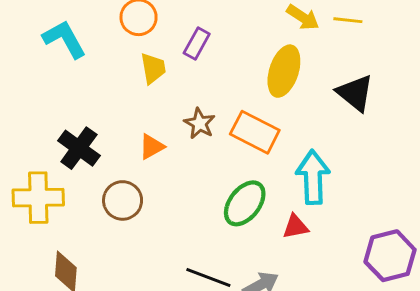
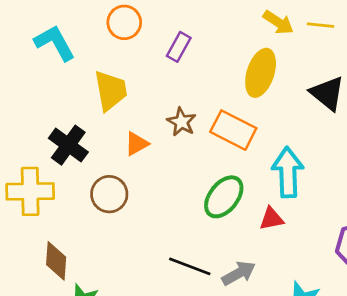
yellow trapezoid: (153, 68) -> (111, 91), moved, size x1.4

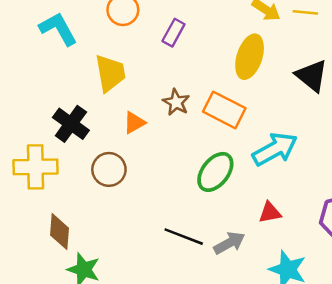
cyan arrow: (288, 172) -> (275, 149), turned 63
red triangle: (271, 219) -> (270, 213), moved

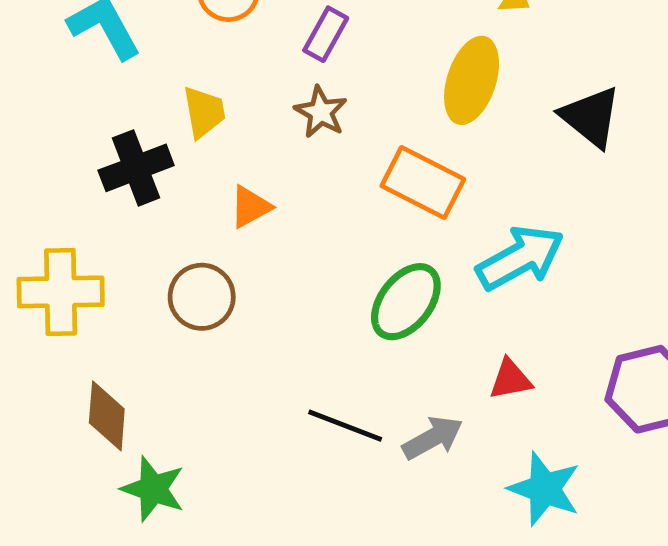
yellow trapezoid: (110, 73) -> (204, 112), size x0.7
brown star: (176, 102) -> (321, 112), moved
black cross: (71, 124) -> (136, 168), moved, turned 33

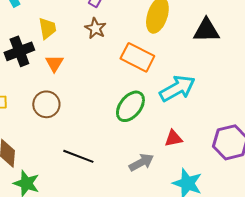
black triangle: (591, 117) -> (206, 30), turned -40
orange triangle: (250, 207) -> (54, 63), moved, turned -30
black line: (345, 426) -> (78, 156), moved

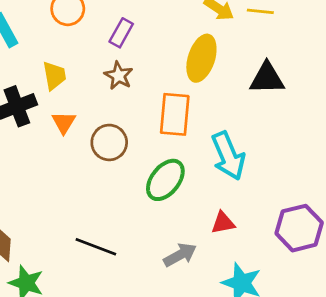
orange rectangle: (137, 57) -> (175, 114), turned 68
cyan arrow: (177, 88) -> (228, 156), turned 96
brown circle: (46, 104) -> (109, 142), moved

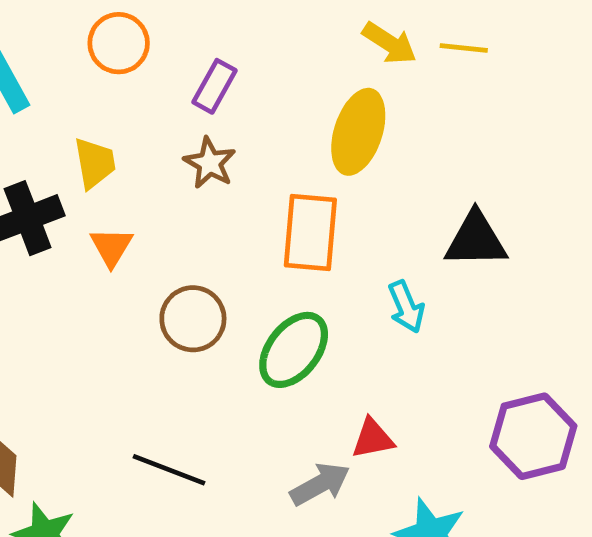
black triangle: (267, 78) -> (476, 240), moved
brown circle: (109, 142) -> (193, 319), moved
cyan arrow: (228, 156) -> (406, 307), size x0.6
red triangle: (223, 223) -> (373, 439), moved

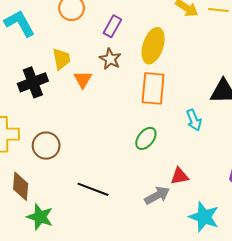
yellow ellipse: (358, 132) -> (153, 46), moved
orange triangle: (111, 247) -> (83, 79), moved
brown circle: (193, 319) -> (46, 146), moved
green ellipse: (294, 350) -> (146, 138), size x0.7

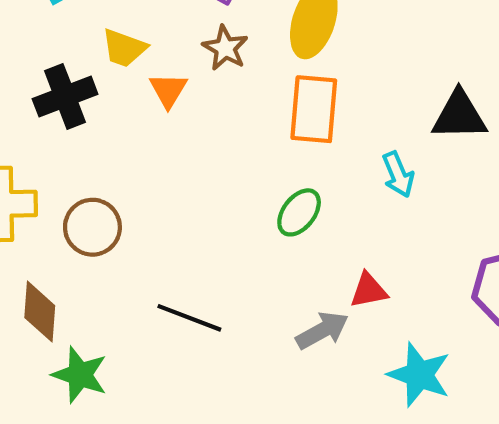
yellow trapezoid: (61, 59) -> (124, 48), turned 120

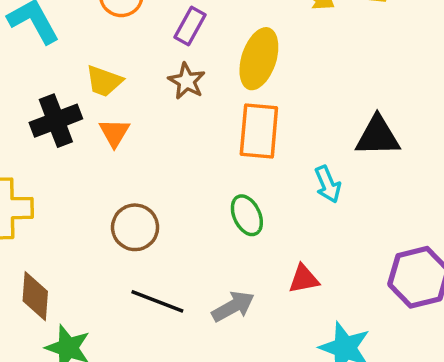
orange triangle: (168, 90) -> (114, 133), moved
green ellipse: (299, 212) -> (247, 215), turned -63
brown circle: (92, 227) -> (135, 227), moved
gray arrow: (322, 330) -> (233, 306), moved

